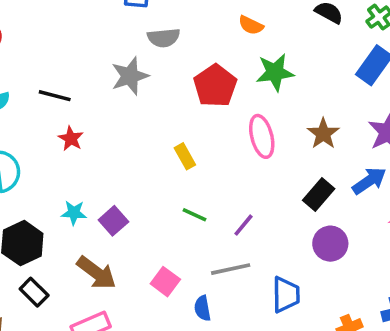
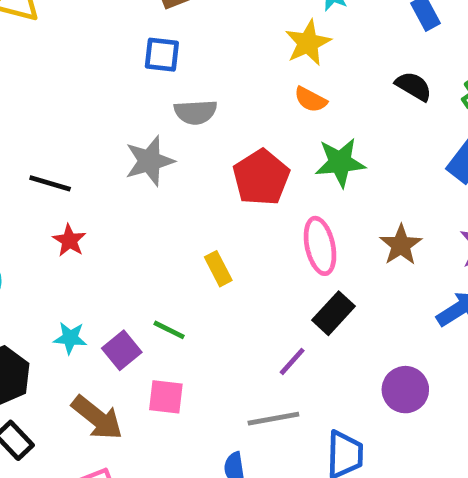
black rectangle: (319, 195) -> (334, 313), moved
green line: (194, 215) -> (169, 330), moved
pink square: (165, 282) -> (166, 397), moved, turned -32

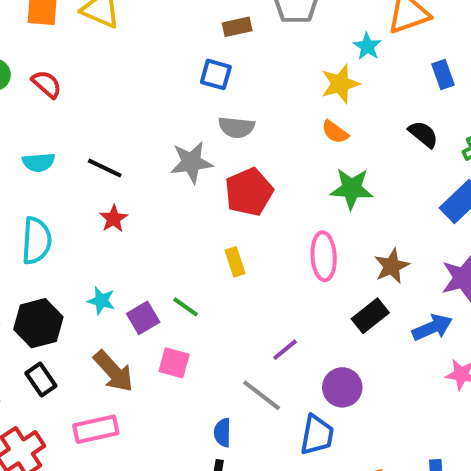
red pentagon: (261, 177) -> (249, 192), moved
black rectangle: (334, 313) -> (370, 316), moved
purple circle: (405, 390) -> (342, 387), moved
gray line: (273, 419) -> (262, 395), turned 39

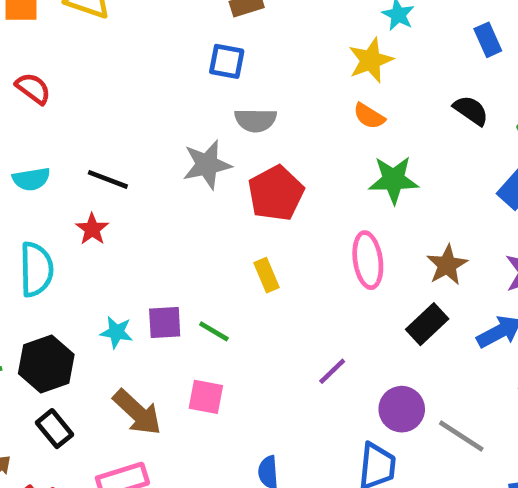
red star: (113, 219) -> (92, 229), moved
purple square: (143, 318) -> (165, 323), moved, turned 32
gray line: (262, 395) -> (461, 436), moved

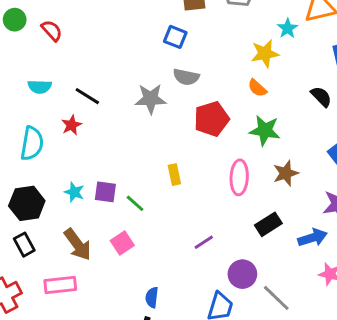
red pentagon: (276, 193) -> (212, 119), moved
brown star: (447, 265) -> (286, 173), moved
pink square: (206, 397) -> (122, 243), turned 35

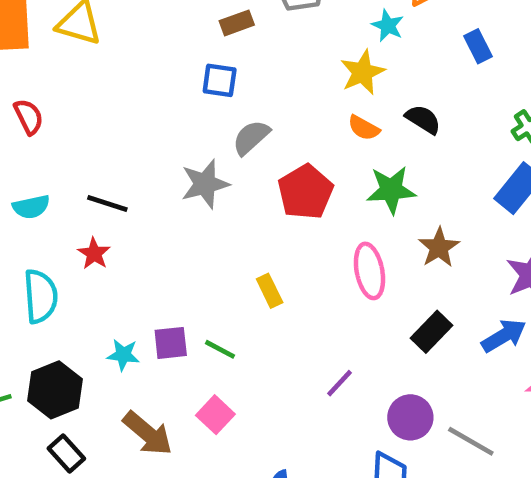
red semicircle: (52, 31) -> (29, 117), turned 30
gray semicircle: (186, 77) -> (251, 137), turned 140
black semicircle: (321, 97) -> (423, 119), moved

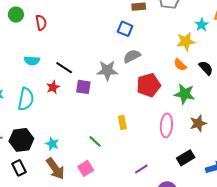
purple square: (171, 343) -> (83, 87), moved
cyan star: (123, 355) -> (52, 144), moved

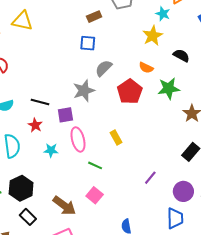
orange semicircle: (180, 65) -> (146, 68), moved
pink ellipse: (166, 125) -> (78, 139), moved
cyan star: (52, 144) -> (51, 150), moved

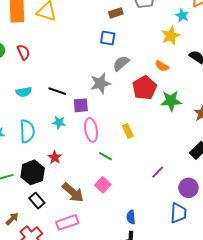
green star: (169, 88) -> (171, 101), moved
red star: (35, 125) -> (55, 157), moved
cyan star: (51, 150) -> (59, 122), moved

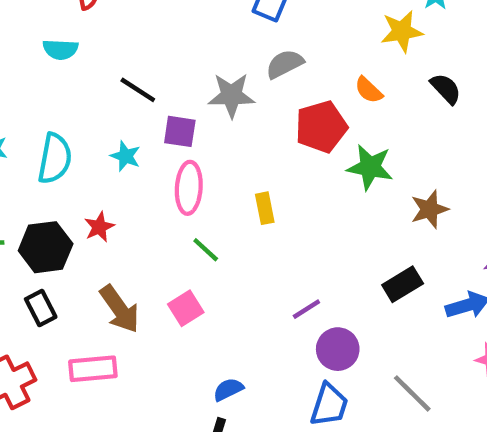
cyan semicircle: (24, 92) -> (60, 49), moved
purple circle: (188, 188) -> (338, 349), moved
blue semicircle: (131, 217) -> (228, 389), turned 56

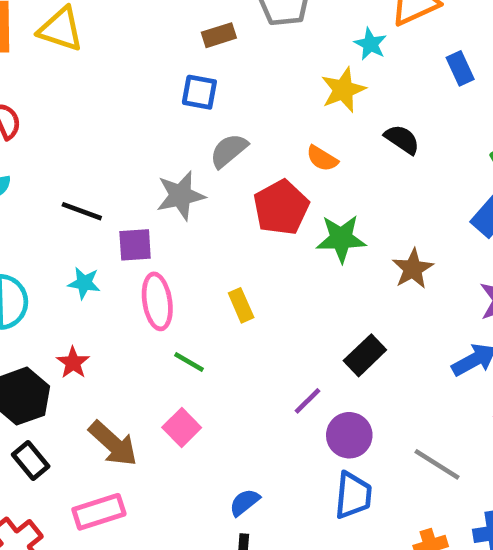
black rectangle: (403, 284) -> (365, 355), moved

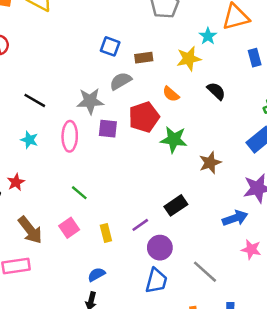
brown rectangle: (219, 35) -> (144, 58), moved
purple square: (135, 245) -> (108, 129), moved
pink ellipse: (157, 301) -> (70, 136), moved
yellow rectangle: (241, 305) -> (106, 233), moved

